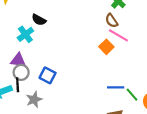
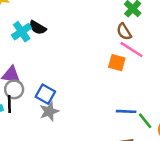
cyan cross: (25, 34) -> (22, 32), moved
orange square: (106, 47) -> (117, 63), turned -32
gray star: (34, 100) -> (49, 111), moved

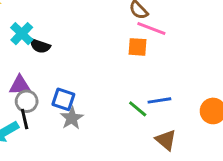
black semicircle: (38, 28) -> (40, 46), moved
green line: (145, 121) -> (138, 109), moved

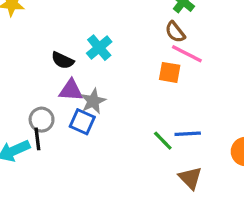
cyan cross: (22, 34) -> (99, 48), moved
purple triangle: (20, 85) -> (71, 90), moved
gray star: (72, 118) -> (93, 101), moved

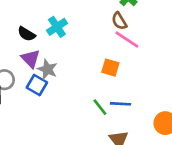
orange square: (170, 72) -> (110, 68), moved
purple triangle: (71, 90) -> (30, 59), turned 36
gray star: (93, 101) -> (47, 69), turned -30

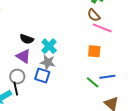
cyan cross: (57, 27) -> (49, 46), moved
purple triangle: (30, 59) -> (23, 56), moved

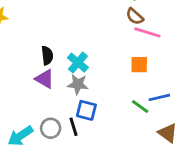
black semicircle: (27, 39) -> (47, 55), turned -112
blue square: (42, 75) -> (86, 110), moved
gray circle: (17, 77) -> (51, 128), moved
black line: (16, 89) -> (73, 127), moved

